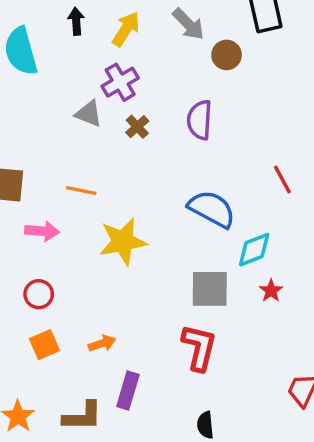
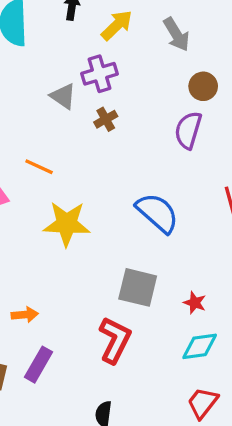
brown circle: (227, 55) -> (203, 86), moved
purple semicircle: (200, 120) -> (188, 130), moved
cyan diamond: (254, 250) -> (200, 346), moved
red star: (271, 291) -> (195, 303), turned -30

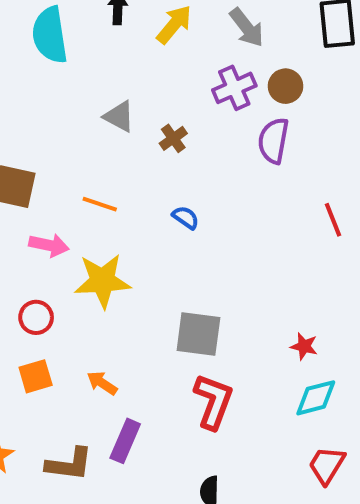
purple cross: (100, 74) -> (234, 88), moved
blue semicircle: (157, 213) -> (186, 218), moved, size x0.5
yellow star: (67, 224) -> (102, 281), moved
gray square: (138, 287) -> (198, 334), moved
orange arrow: (25, 315) -> (102, 383), turned -135

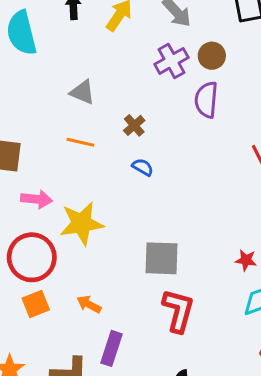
brown cross: (173, 138) -> (134, 125), moved
orange line: (100, 204) -> (80, 142), moved
red circle: (36, 317) -> (32, 257), size x1.8

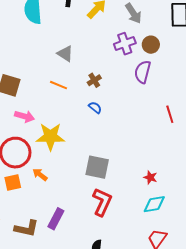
orange arrow: (89, 304) -> (40, 175), moved

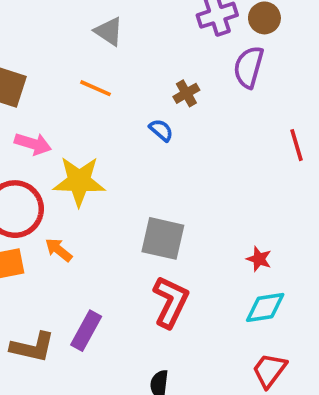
brown cross: (94, 80) -> (186, 93), moved

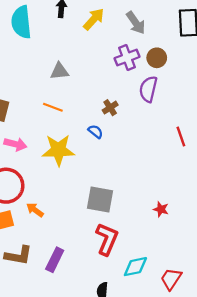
gray triangle: (109, 31) -> (59, 71), turned -36
yellow star: (79, 181) -> (58, 150), moved
cyan diamond: (265, 307) -> (135, 267), moved
brown L-shape: (33, 347) -> (18, 255), moved

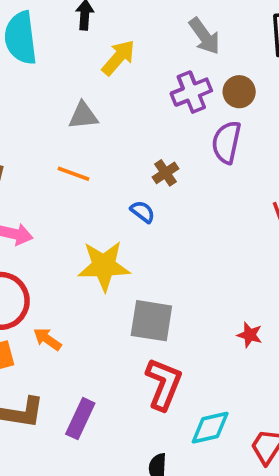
yellow arrow: (94, 19) -> (118, 58), moved
yellow star: (58, 150) -> (104, 266), moved

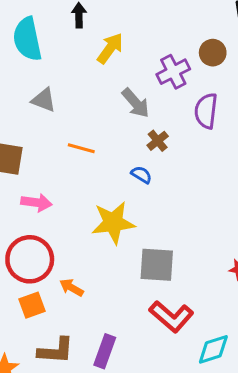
gray arrow: (204, 36) -> (136, 103), moved
brown circle: (239, 92) -> (213, 53), moved
gray triangle: (83, 116) -> (44, 100), moved, turned 32
red L-shape: (164, 384) -> (171, 316), turned 114

